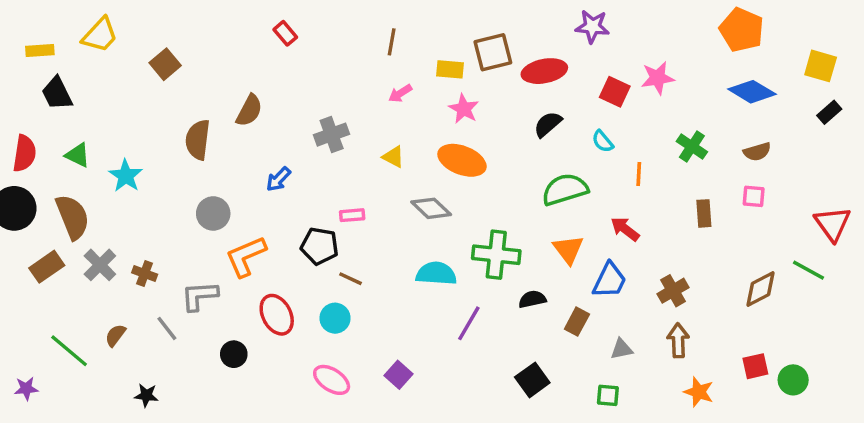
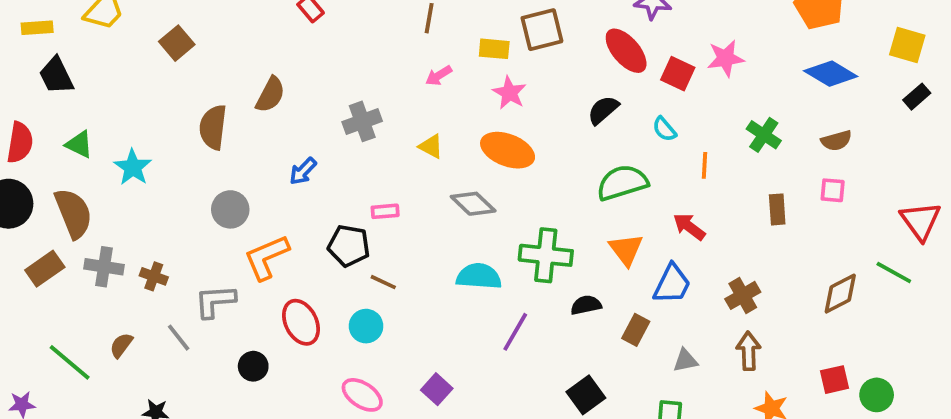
red ellipse: (544, 71) -> (626, 51), moved, turned 60
gray cross: (100, 265) -> (104, 267), turned -36

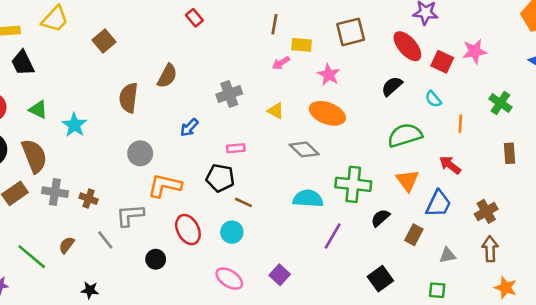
yellow rectangle: (494, 49) -> (302, 45), moved
pink rectangle: (385, 211) -> (236, 148), moved
orange L-shape: (267, 257) -> (165, 186), turned 36
black semicircle: (586, 305) -> (380, 218), turned -30

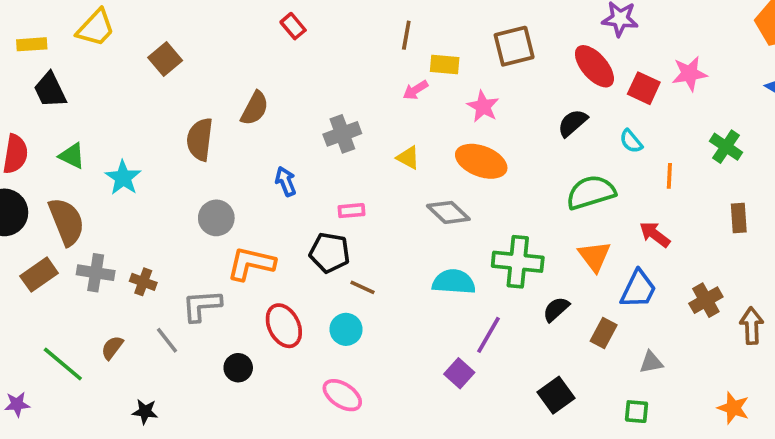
blue arrow: (189, 128) -> (286, 181), turned 114
brown arrow: (490, 249) -> (752, 326), moved
purple square: (280, 275) -> (459, 373), moved

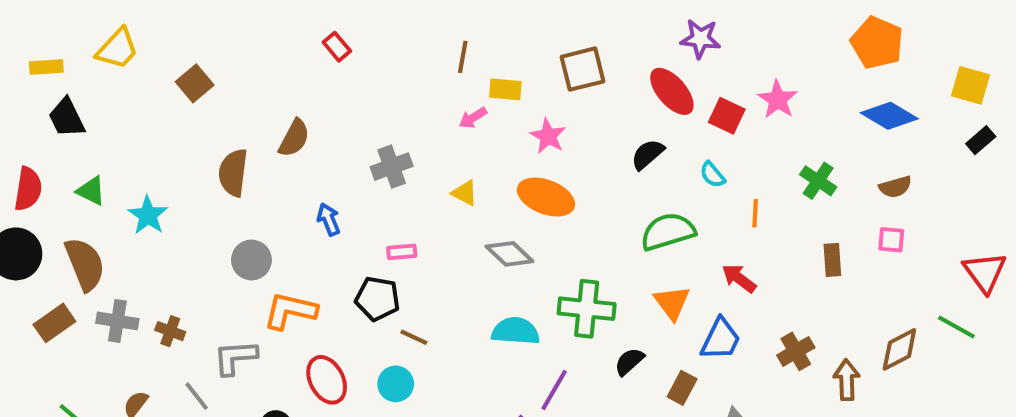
pink star: (689, 74) -> (778, 100), turned -30

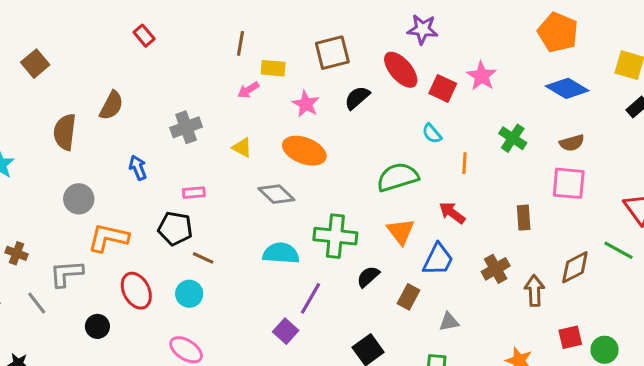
black semicircle: (648, 154) -> (357, 98), moved
pink square: (891, 240) -> (569, 183), size x1.6
brown rectangle: (832, 260) -> (524, 218), moved

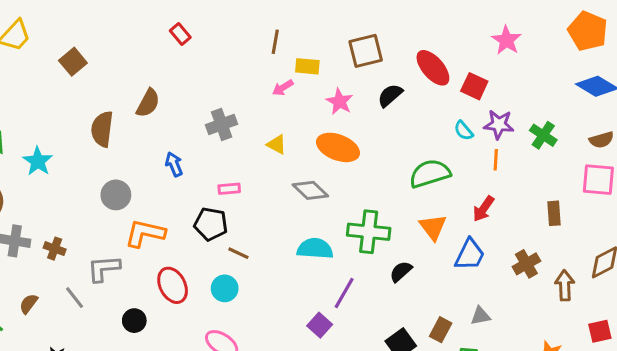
purple star: (423, 29) -> (499, 124), moved
pink star: (482, 76) -> (506, 40), moved
red arrow: (452, 213) -> (484, 209), turned -92
brown rectangle: (409, 297) -> (441, 330), moved

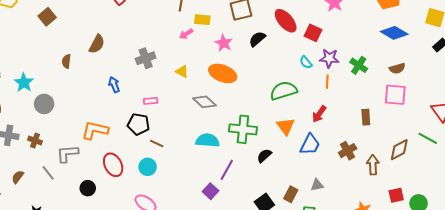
brown semicircle: (102, 129) -> (66, 61), size x0.6
gray circle: (116, 195) -> (44, 104), moved

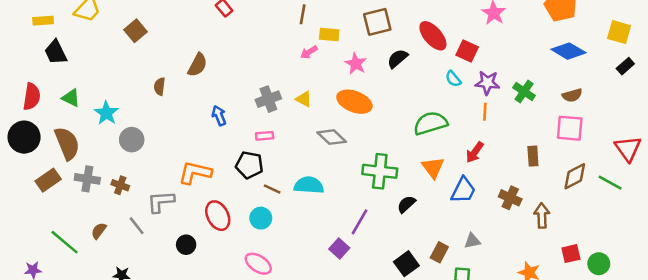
gray cross: (146, 58) -> (268, 99), moved
cyan semicircle: (306, 62) -> (453, 79), moved
cyan semicircle: (207, 140) -> (309, 185), moved
brown diamond: (399, 150) -> (575, 176), moved
brown cross: (348, 151) -> (510, 198), turned -36

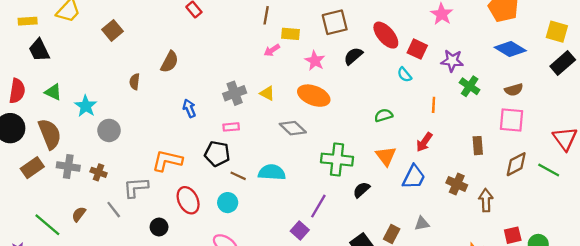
black rectangle: (625, 66) -> (563, 63), size x1.5
purple star: (487, 83) -> (452, 61), moved
green semicircle: (430, 123) -> (384, 115), size x0.6

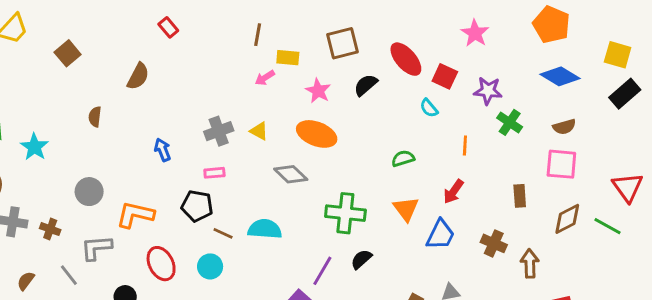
brown semicircle: (169, 62) -> (138, 76), moved
gray circle: (109, 130) -> (89, 192), moved
black semicircle: (361, 190) -> (361, 259), moved

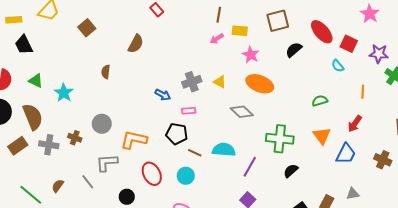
pink arrow: (265, 78) -> (217, 39), moved
pink star: (318, 91) -> (251, 55), moved
blue arrow: (163, 150) -> (163, 95), moved, turned 140
brown cross: (50, 229) -> (75, 138), moved
purple line: (322, 271) -> (250, 167), moved

